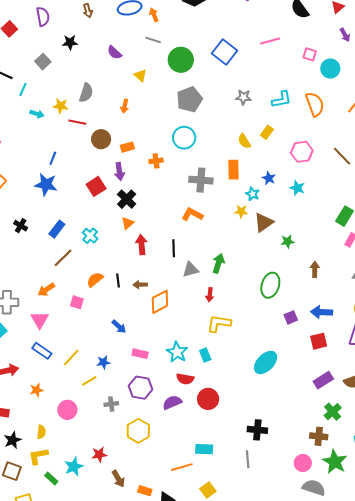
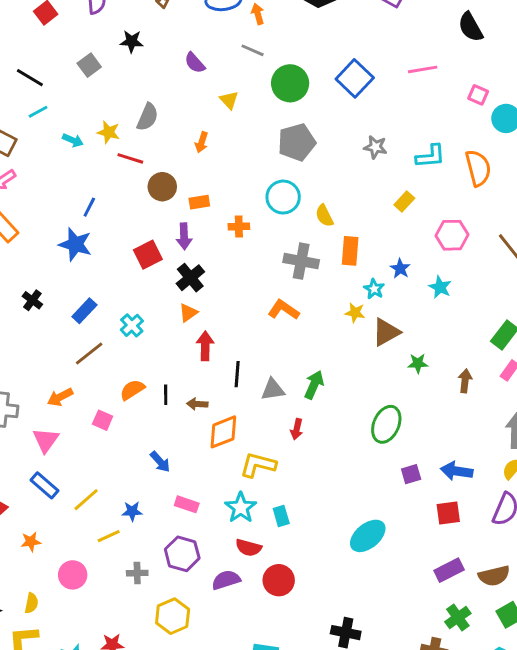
cyan line: (23, 89) -> (38, 112), moved, turned 32
yellow semicircle: (244, 141) -> (324, 216), moved
black line: (174, 248) -> (237, 374), moved
brown arrow: (315, 269) -> (465, 381), moved
yellow L-shape: (219, 323) -> (258, 465), moved

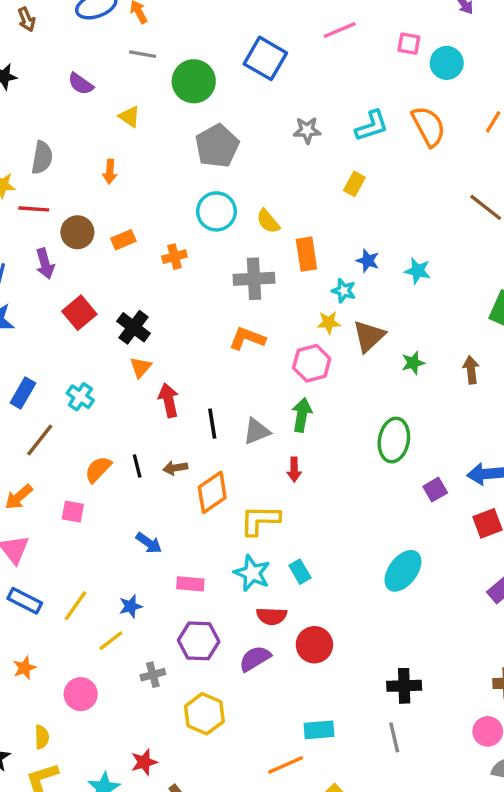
pink hexagon: (452, 235) -> (312, 363), moved
purple arrow: (184, 236) -> (45, 264), moved

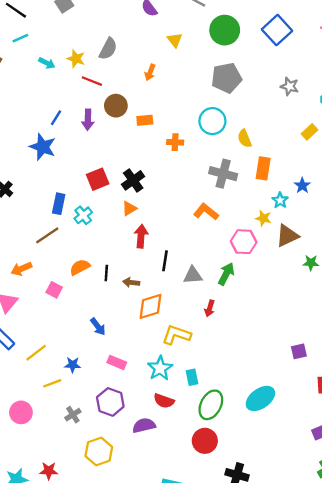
red square: (79, 313) -> (98, 179), moved
blue rectangle: (23, 393) -> (59, 204), moved, turned -36
green ellipse: (394, 440) -> (211, 405), moved
red circle: (314, 645) -> (205, 441), moved
gray cross: (153, 675) -> (73, 415), turned -35

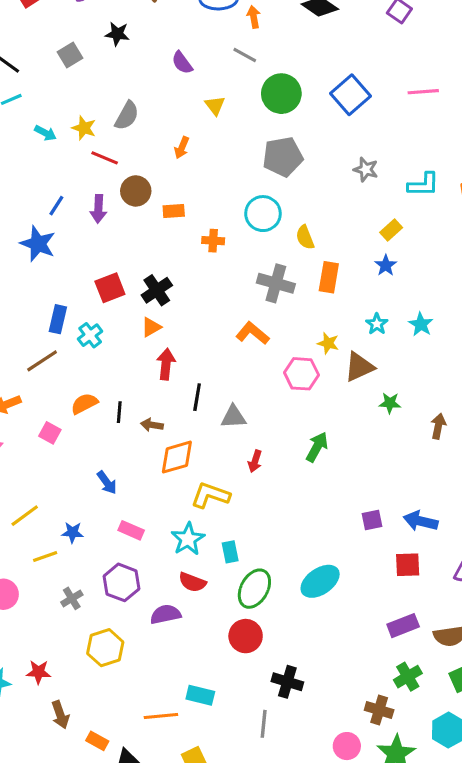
blue star: (302, 186) -> (386, 265), moved
cyan star: (280, 200) -> (377, 324), moved
green arrow: (226, 274) -> (317, 447), moved

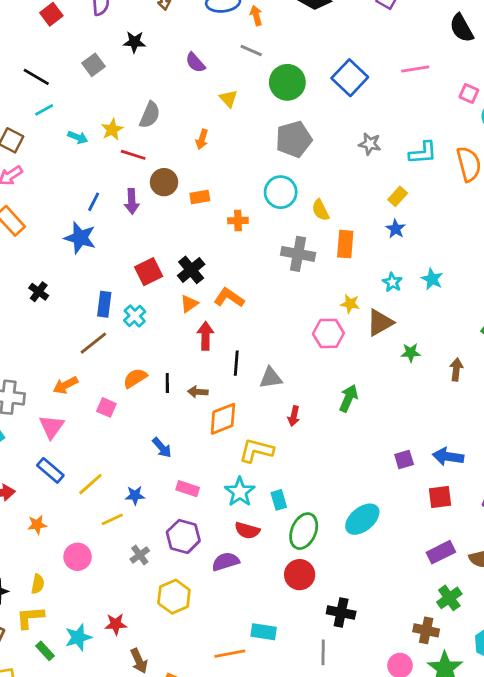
yellow star: (84, 128) -> (112, 130), turned 30
orange L-shape: (253, 333) -> (229, 298), moved

